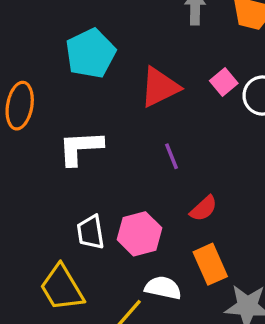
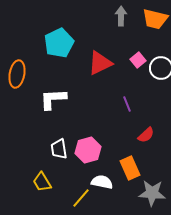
purple line: (171, 156) -> (127, 104), moved
red semicircle: (204, 209) -> (146, 135), moved
yellow trapezoid: (62, 288) -> (42, 182), size x0.7

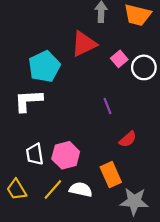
cyan pentagon: (59, 43) -> (44, 66), moved
red triangle: (100, 63) -> (84, 44), moved
yellow line: (81, 198) -> (53, 190), moved

